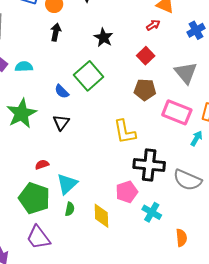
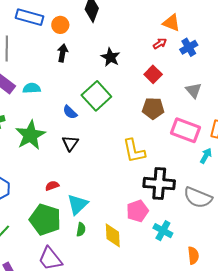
blue cross: (196, 30) -> (189, 47), moved
gray triangle: (186, 73) -> (194, 90), size x0.7

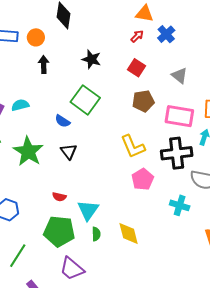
black cross: (159, 184) -> (177, 153), moved
red semicircle: (52, 186) -> (59, 197), turned -136
pink pentagon: (137, 211) -> (143, 179), moved
cyan cross: (163, 231) -> (180, 205), moved

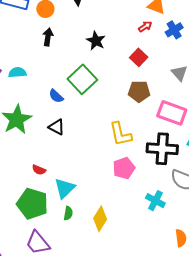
black triangle: (69, 152) -> (57, 127), turned -36
yellow diamond: (129, 234) -> (100, 219), turned 35

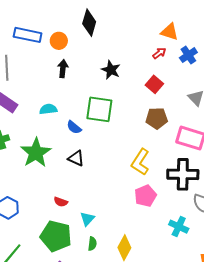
cyan semicircle: (17, 72) -> (48, 109), moved
green square: (82, 79) -> (99, 109), turned -36
yellow L-shape: (120, 134) -> (140, 162), turned 48
cyan triangle: (65, 188) -> (87, 219), size x0.7

